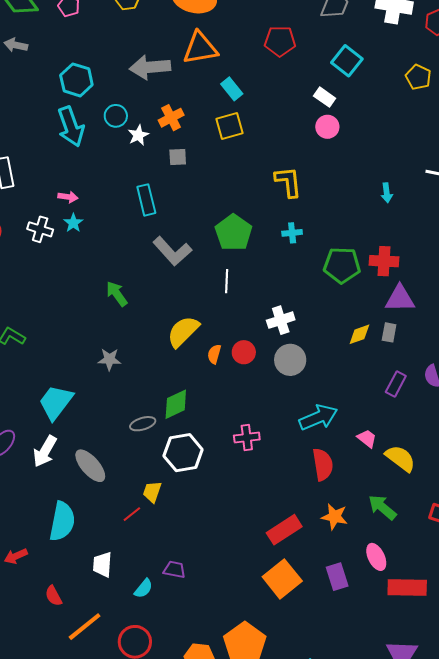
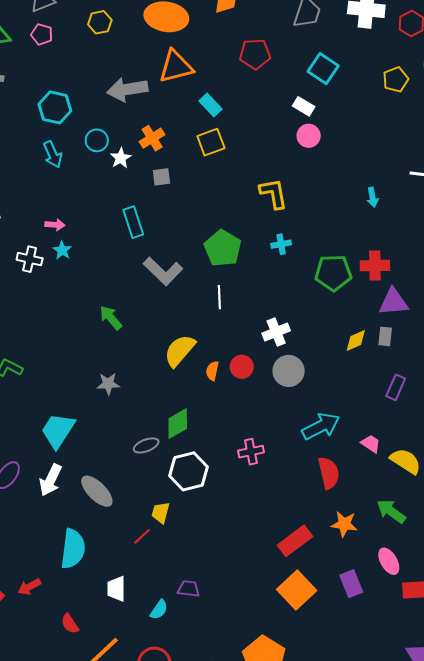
yellow pentagon: (418, 77) -> (396, 80), turned 30
cyan arrow: (71, 127) -> (53, 154), size x0.7

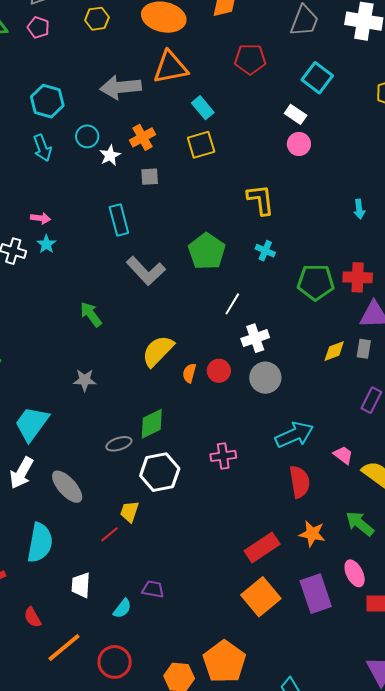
cyan cross: (281, 244) -> (265, 251), turned 30
white line: (219, 297) -> (232, 304), moved, turned 30
purple rectangle: (351, 584) -> (316, 594), size x1.4

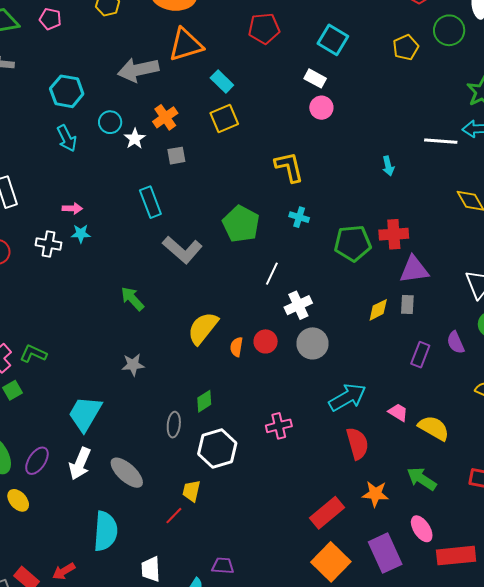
cyan star: (46, 244) -> (81, 234), turned -30
green diamond: (152, 424) -> (204, 401), size x0.7
gray ellipse: (119, 444) -> (174, 425), turned -60

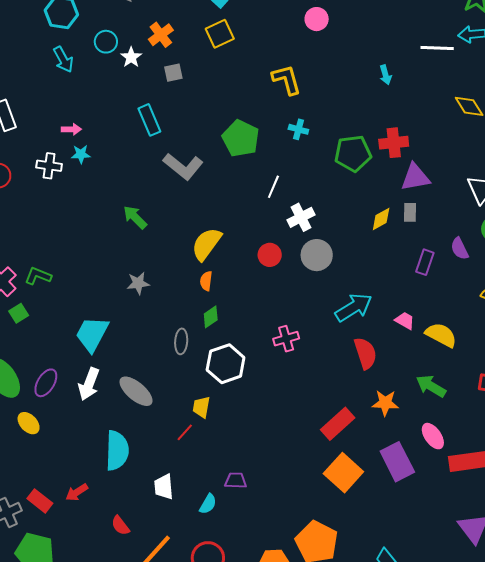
orange semicircle: (236, 347) -> (206, 281), moved

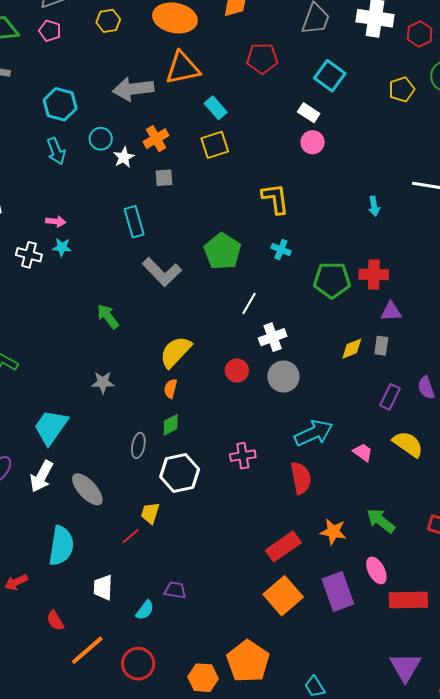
purple triangle: (415, 177) -> (391, 312), size x0.7
yellow semicircle: (441, 335) -> (408, 444), moved
red semicircle: (365, 353) -> (301, 478), moved

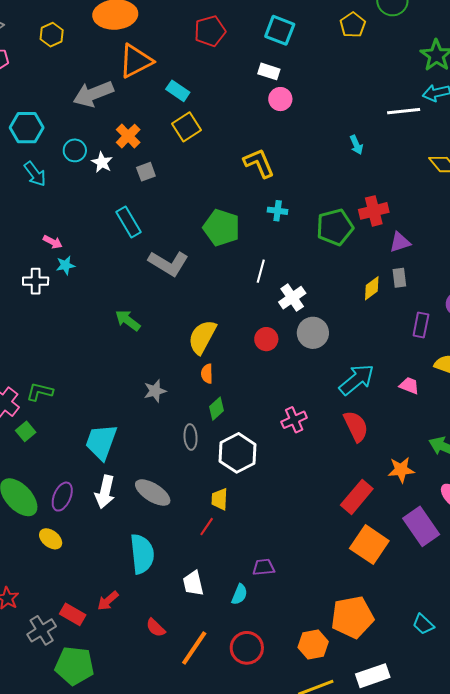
pink arrow: (56, 221) -> (53, 242), turned 36
gray star: (103, 382) -> (155, 391), moved
orange pentagon: (248, 661) -> (352, 617), turned -30

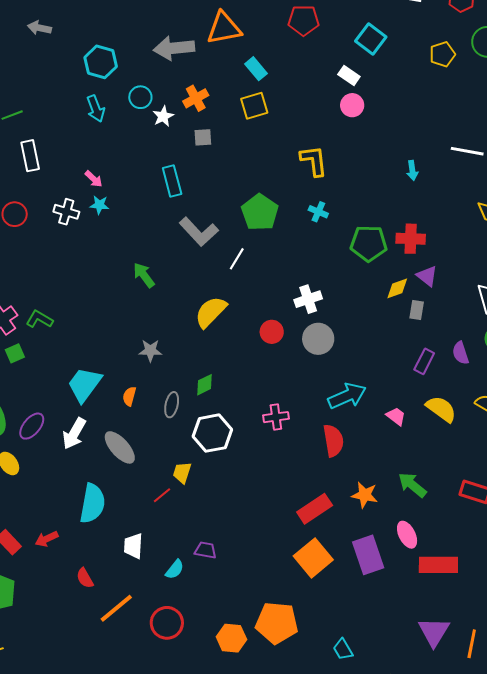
purple triangle: (400, 242) -> (427, 276), turned 40
white line: (261, 271) -> (237, 259), moved
yellow diamond: (372, 288) -> (397, 288), moved
orange semicircle: (207, 374) -> (129, 396), moved

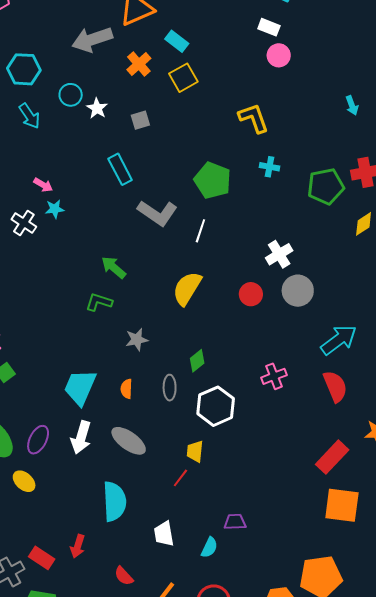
orange cross: (196, 98) -> (139, 64), moved
white cross: (66, 212) -> (24, 223), turned 30
green L-shape: (39, 319) -> (99, 302), moved
red arrow: (47, 539) -> (78, 546), turned -35
orange square: (313, 558) -> (342, 505), turned -30

